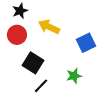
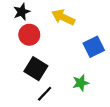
yellow arrow: (49, 27) -> (63, 17), moved
red circle: (17, 35) -> (29, 35), moved

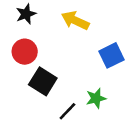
red circle: (29, 35) -> (25, 52), moved
black line: (45, 94) -> (67, 111), moved

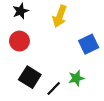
yellow arrow: (75, 20) -> (60, 16), turned -95
black square: (43, 81) -> (30, 77), moved

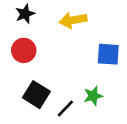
yellow arrow: (60, 16) -> (73, 20), turned 60
blue square: (89, 44) -> (108, 54), turned 30

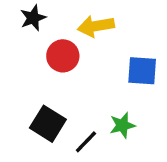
red circle: (24, 50) -> (63, 56), moved

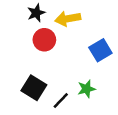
black star: (33, 18) -> (36, 13), moved
blue square: (142, 71) -> (100, 50), turned -35

